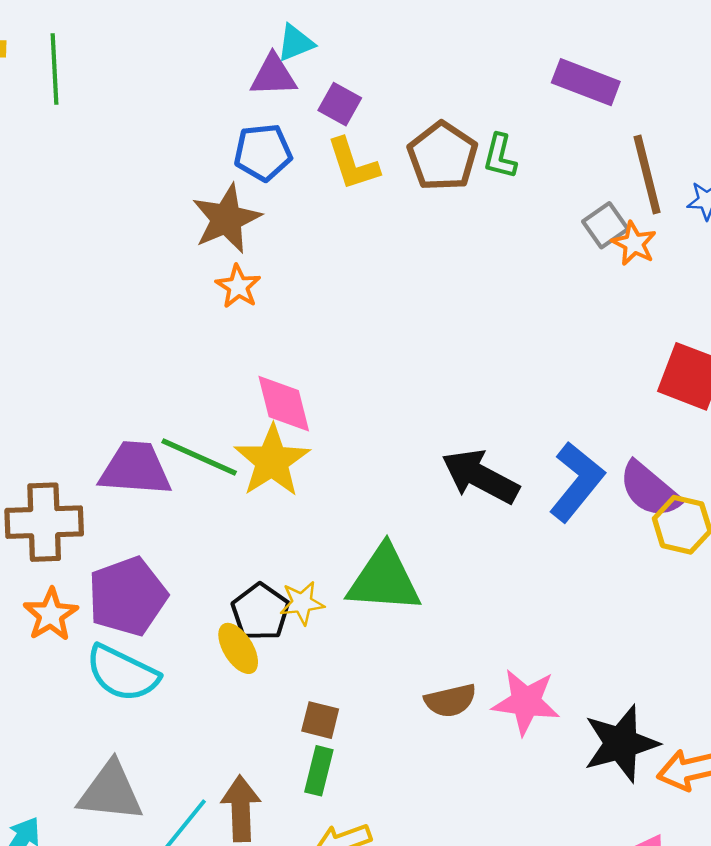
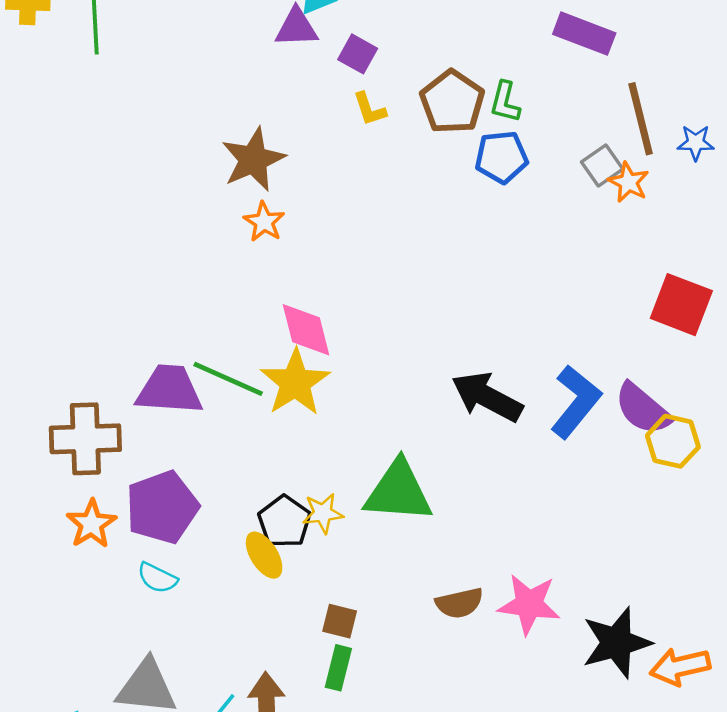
blue pentagon: (263, 152) -> (501, 157), moved
yellow L-shape: (353, 164) -> (370, 109), size x0.7
cyan semicircle: (122, 673) -> (157, 578), size x0.6

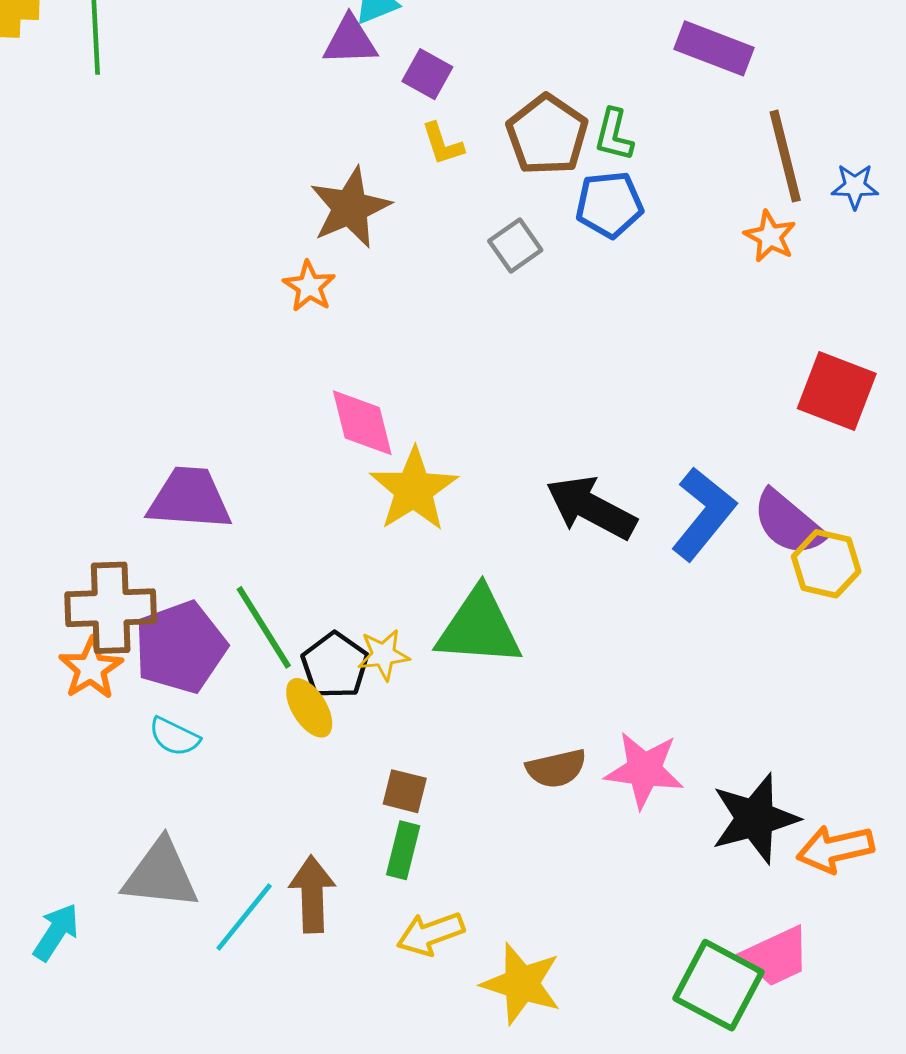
brown star: (253, 159) -> (350, 208), moved
gray square: (602, 165) -> (515, 245), moved
green line: (228, 379) -> (264, 627), moved, turned 34
yellow star: (295, 382) -> (414, 490), moved
brown cross: (85, 439) -> (111, 608), moved

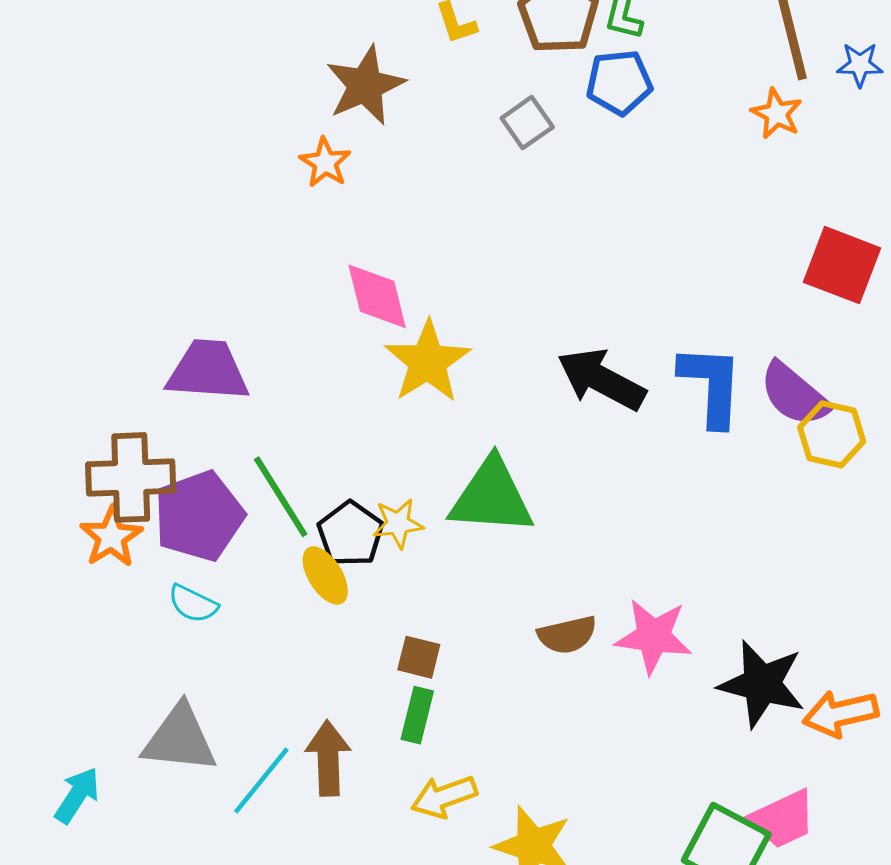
blue L-shape: (703, 514) -> (711, 385), turned -36
black star: (755, 818) -> (762, 684), turned 30

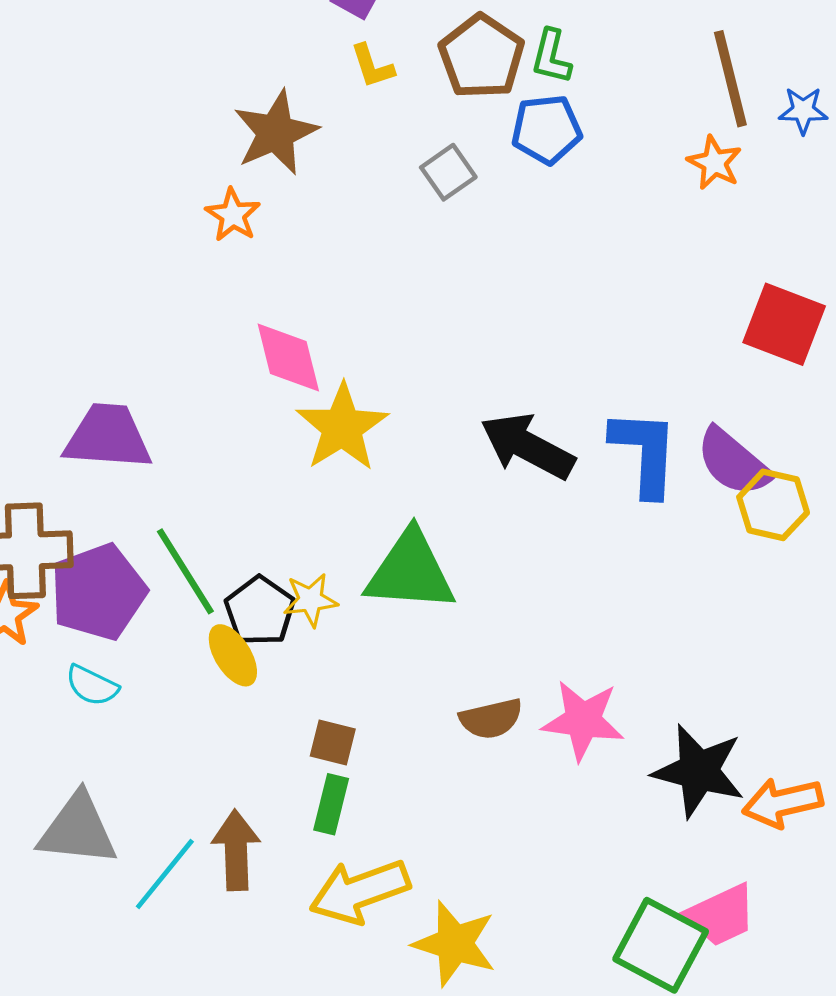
yellow arrow: (444, 797) -> (360, 891), size x1.4

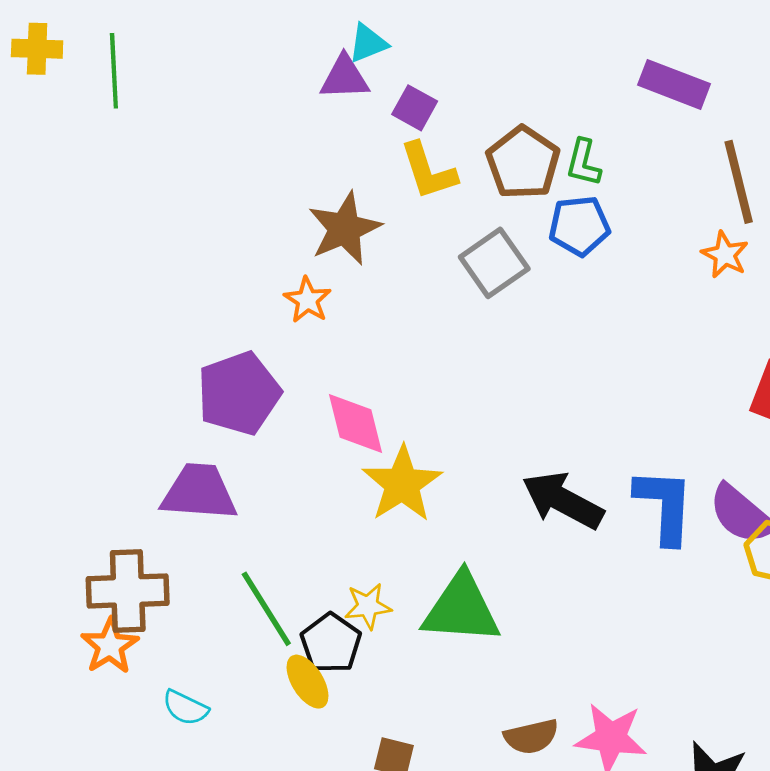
yellow L-shape: (372, 66) -> (428, 171), size x1.5
gray square: (448, 172) -> (494, 263), size x1.4
purple pentagon: (98, 592) -> (239, 393), moved
yellow star: (311, 600) -> (368, 606), moved

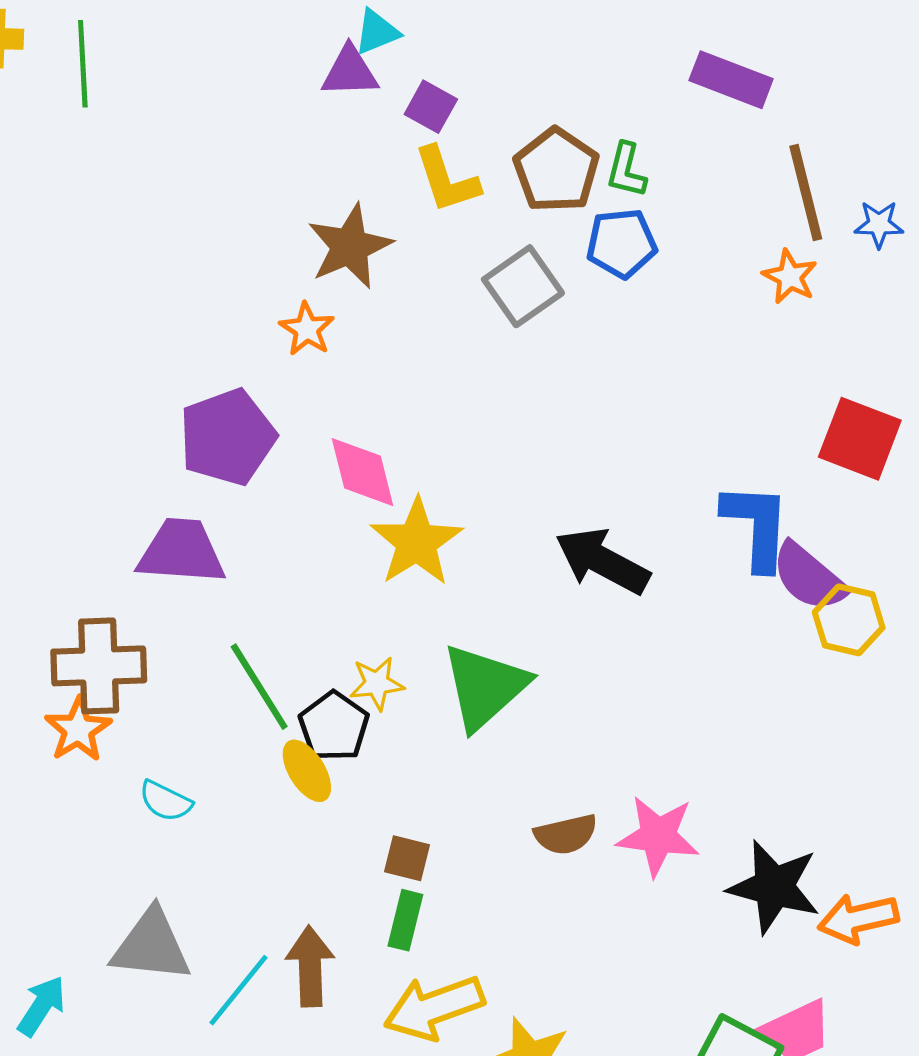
blue L-shape: (664, 506) -> (757, 526), moved
green triangle: (461, 609) -> (485, 687), turned -46

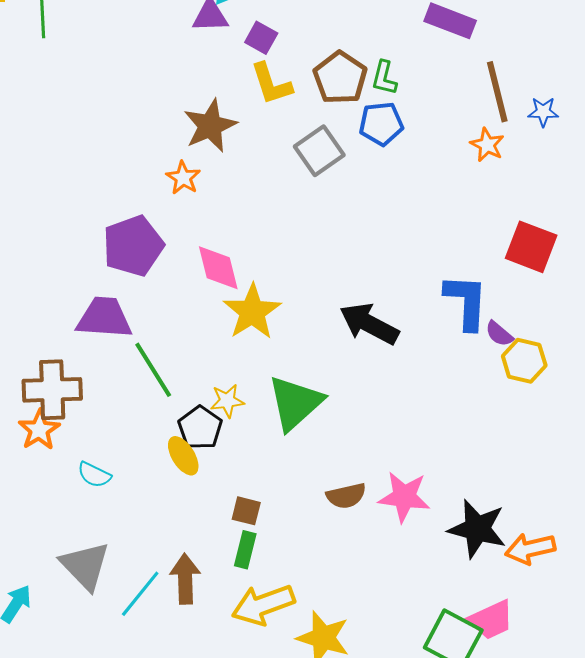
purple semicircle: (809, 577) -> (499, 334), size x0.6
green line: (259, 687) -> (153, 370), moved
gray triangle: (151, 946) -> (85, 566), turned 40

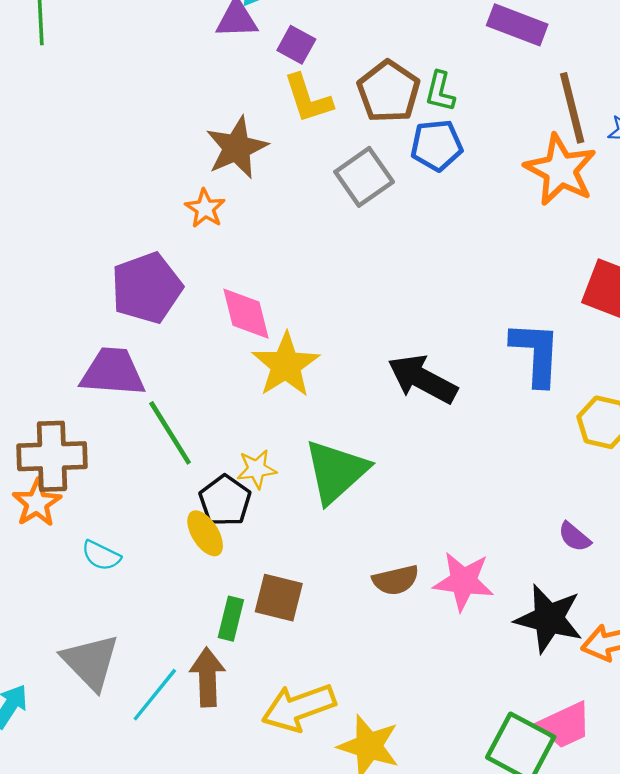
orange star: (487, 145) -> (560, 170), size x1.8
purple semicircle: (499, 334) -> (574, 537), moved
brown square: (246, 511) -> (279, 598), size x1.4
green rectangle: (245, 550) -> (231, 619), moved

